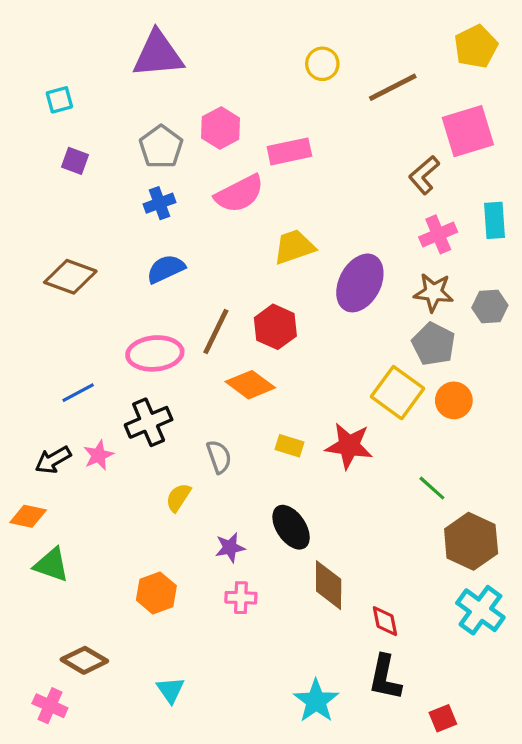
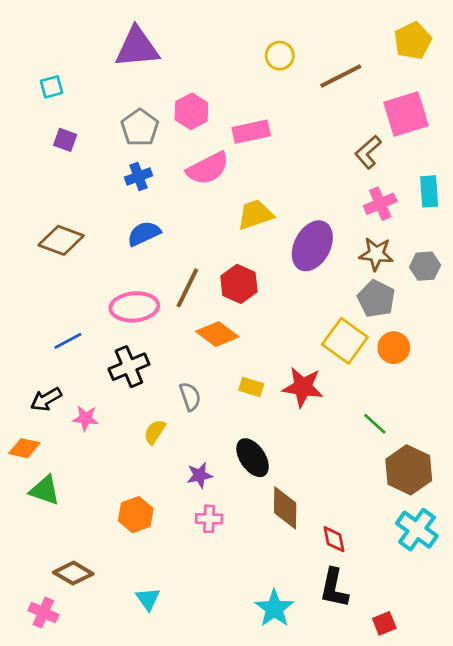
pink star: (98, 455) -> (85, 418), moved, turned 30

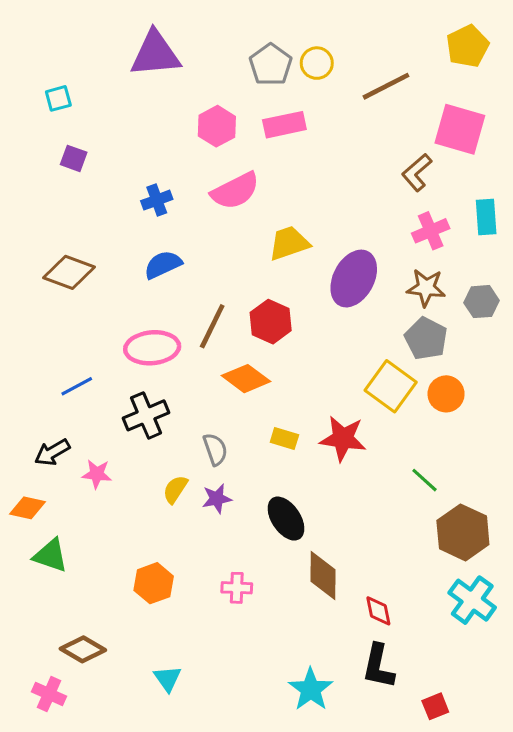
pink square: (406, 114) -> (460, 129), turned 33
gray pentagon: (140, 128) -> (271, 65), moved
pink rectangle: (251, 132) -> (284, 125), moved
purple star: (200, 475) -> (217, 499), moved

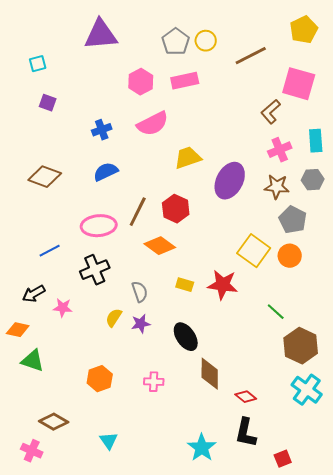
gray hexagon: (481, 302) -> (313, 180), moved
gray pentagon: (426, 339) -> (293, 220), moved
red diamond: (378, 611) -> (246, 397), turned -40

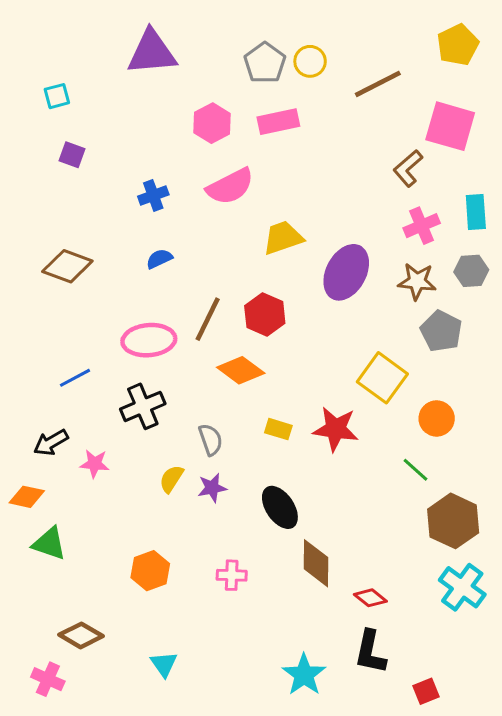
blue semicircle: (106, 172) -> (159, 259), size x0.7
orange circle: (290, 256) -> (437, 418), moved

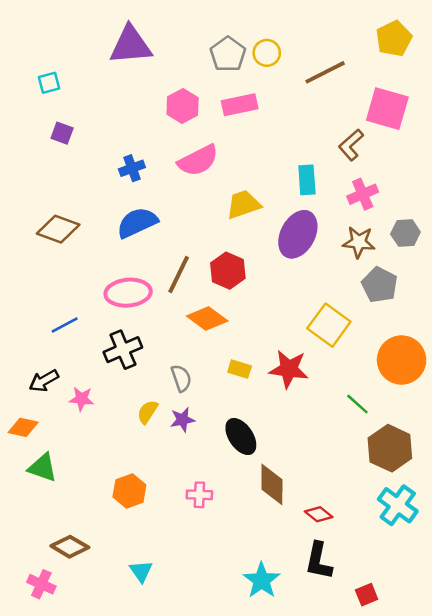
cyan rectangle: (476, 212) -> (307, 180), moved
blue semicircle: (159, 259) -> (137, 223), size x1.8
orange circle: (437, 418) -> (402, 360), moved, size x1.6

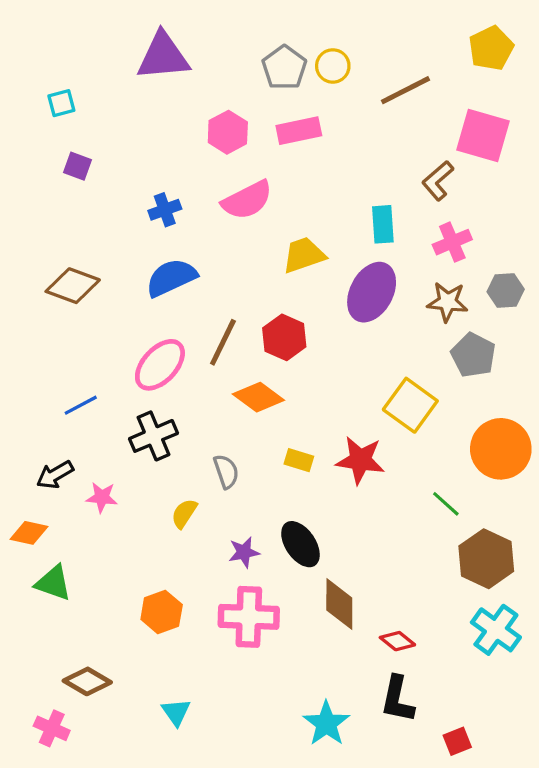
pink ellipse: (128, 293) -> (160, 365), turned -42
purple star: (183, 420) -> (244, 552), moved
pink cross: (199, 495) -> (249, 617), size x1.8

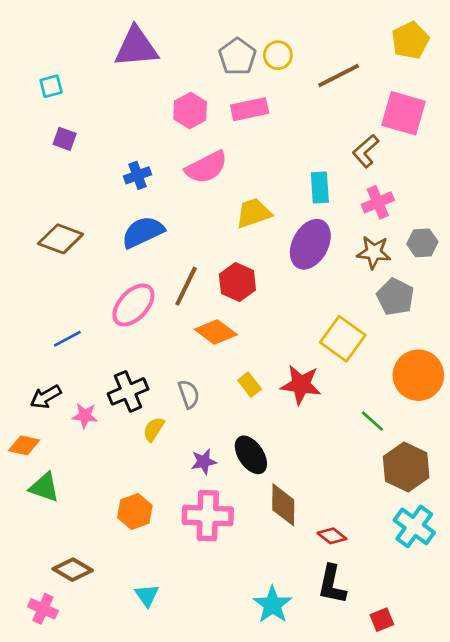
black cross: (153, 436) -> (128, 391), moved
yellow rectangle: (299, 460) -> (250, 385), turned 35

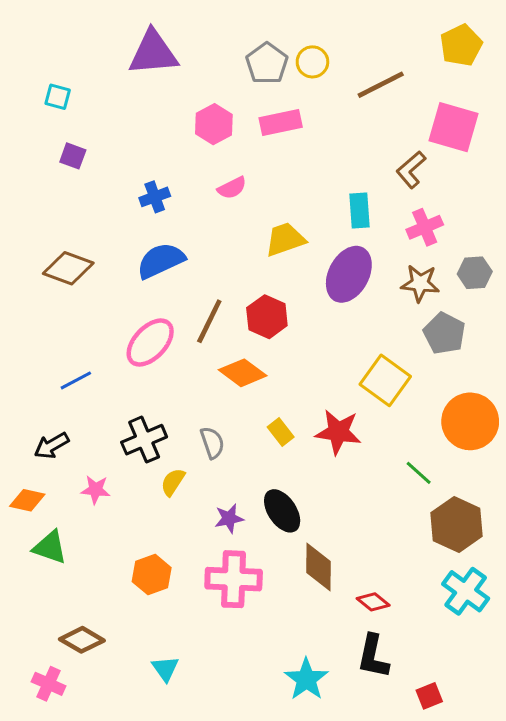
cyan square: (51, 86) -> (58, 97), turned 30
pink semicircle: (206, 167) -> (232, 188), size x0.6
pink star: (85, 416) -> (96, 490), moved

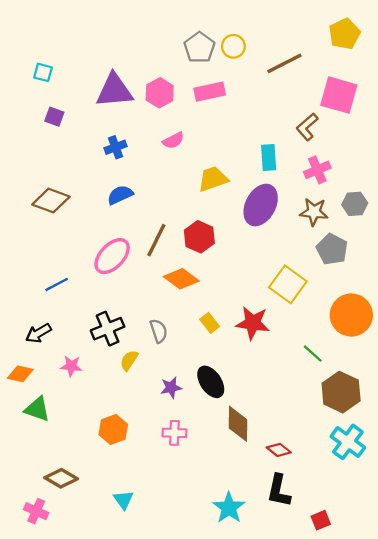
purple triangle: (153, 53) -> (114, 91), moved
blue semicircle: (161, 261) -> (120, 195), size x0.7
pink cross: (234, 579) -> (174, 433), size x0.6

